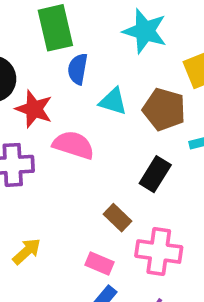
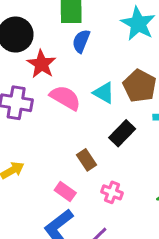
cyan triangle: (113, 101) -> (104, 93), moved
pink cross: (159, 252) -> (112, 192), size x0.6

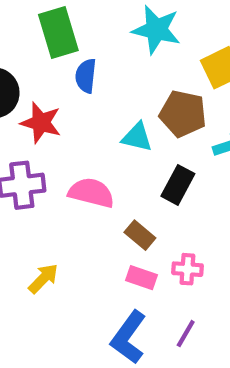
pink semicircle: (65, 98) -> (91, 193), moved
pink rectangle: (65, 192) -> (142, 278), moved

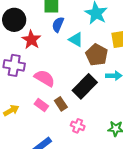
cyan triangle: (137, 137) -> (76, 39), moved
black rectangle: (178, 185) -> (85, 86), size x1.4
pink rectangle: (142, 278) -> (41, 105), moved

